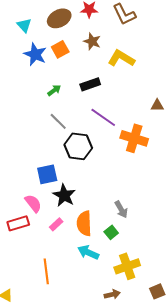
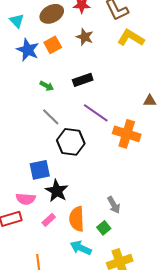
yellow L-shape: (121, 58) -> (131, 38), moved
green arrow: (54, 90) -> (47, 86), turned 64
pink semicircle: (33, 203) -> (26, 199), turned 132

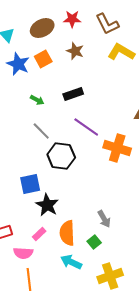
pink semicircle: (26, 199) -> (23, 253), moved

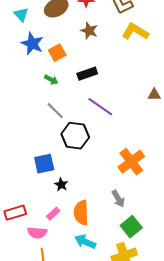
orange square: (43, 59) -> (57, 53), moved
orange cross: (117, 148) -> (131, 162), moved, turned 36
black star: (47, 205) -> (61, 185), size x0.6
green square: (94, 242) -> (131, 227), moved, size x1.5

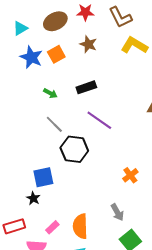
cyan triangle: (21, 15) -> (20, 28), turned 42
orange square: (57, 53) -> (56, 54), moved
orange cross: (131, 162) -> (130, 175), size x0.6
black star: (61, 185) -> (33, 198), moved

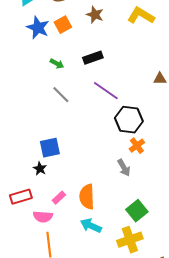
black hexagon: (74, 149) -> (129, 120), moved
gray arrow: (117, 212) -> (124, 168), moved

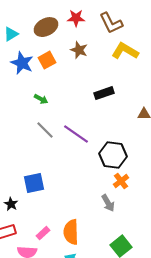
black rectangle: (93, 58) -> (104, 93), moved
purple line: (106, 91) -> (76, 134), moved
black star: (40, 169) -> (11, 204), moved

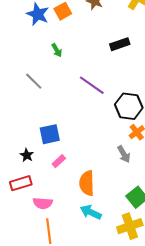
green arrow: (41, 99) -> (57, 50), turned 32
gray line: (45, 130) -> (34, 81), moved
pink rectangle: (43, 233) -> (59, 161), moved

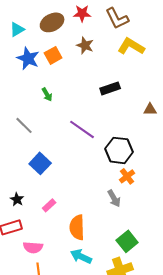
blue square: (50, 134) -> (40, 163), moved, turned -35

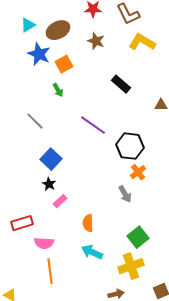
brown ellipse: (52, 22) -> (58, 30), moved
orange square: (53, 55) -> (64, 64), moved
black rectangle: (110, 88) -> (121, 84), turned 60
black star: (17, 199) -> (49, 184), moved
orange semicircle: (77, 227) -> (88, 223), size x0.7

